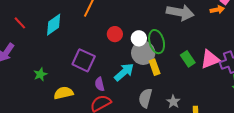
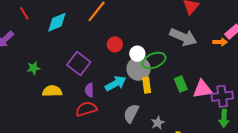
green ellipse: (157, 42) -> (154, 61), turned 70

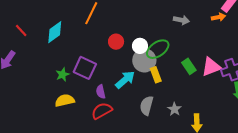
gray arrow: (183, 37) -> (181, 20), size x0.6
green star: (33, 68) -> (63, 74), moved

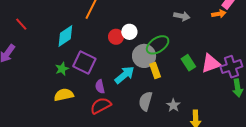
cyan diamond: (55, 32) -> (65, 36), moved
white circle: (140, 46) -> (129, 32), moved

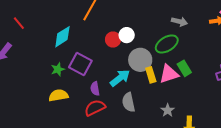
green ellipse: (158, 45) -> (167, 44), moved
pink triangle: (211, 63) -> (169, 74), moved
gray semicircle: (145, 101) -> (129, 102), moved, turned -30

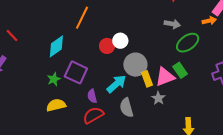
green ellipse: (167, 44) -> (188, 43), moved
gray star: (168, 110) -> (158, 98), moved

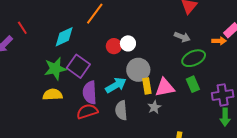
red line: (12, 36) -> (22, 28), moved
green rectangle: (180, 70) -> (193, 84), moved
green star: (54, 79) -> (55, 69), size x1.6
purple semicircle: (92, 96) -> (90, 92), size x1.6

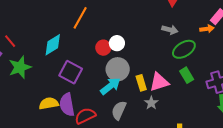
green star: (55, 69) -> (20, 67), moved
gray circle: (138, 70) -> (118, 69), moved
purple semicircle: (90, 92) -> (67, 105), moved
gray semicircle: (121, 110) -> (119, 110), turned 36

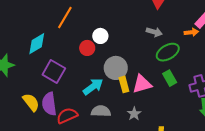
white circle: (117, 43) -> (100, 36), moved
gray circle: (118, 69) -> (116, 68), moved
yellow semicircle: (49, 103) -> (31, 102), turned 60
gray star: (151, 103) -> (134, 114), moved
gray semicircle: (119, 110) -> (101, 111), turned 66

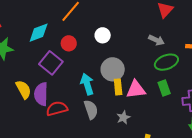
red circle: (87, 48) -> (69, 43), moved
cyan arrow: (93, 87) -> (87, 84), turned -80
gray semicircle: (101, 111) -> (91, 110), turned 60

